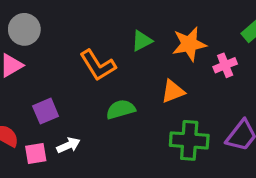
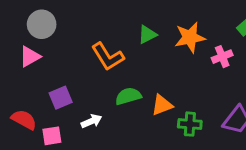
orange triangle: (173, 91) -> (162, 105), moved
green cross: (189, 140) -> (190, 124), size x0.7
white arrow: (68, 145) -> (92, 121), moved

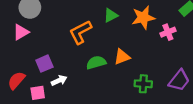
orange L-shape: (108, 57) -> (80, 32), turned 95
orange triangle: (162, 105) -> (122, 57), moved
red semicircle: (24, 120) -> (16, 80), turned -78
white arrow: (92, 121) -> (59, 80), moved

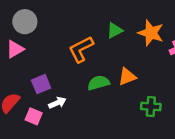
orange star: (143, 18) -> (151, 33), turned 30
pink square: (38, 93) -> (34, 116), turned 32

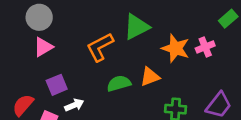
green triangle: (115, 30) -> (136, 27), size x1.5
orange star: (151, 33) -> (176, 48), moved
pink triangle: (15, 49) -> (43, 47), moved

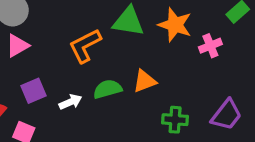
green triangle: (136, 27) -> (128, 22), turned 36
orange star: (176, 48) -> (175, 25), moved
white arrow: (74, 105) -> (70, 102), moved

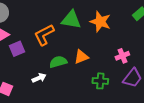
pink cross: (210, 46) -> (122, 56), moved
purple square: (33, 91) -> (17, 49), moved
white arrow: (70, 102) -> (39, 78), moved

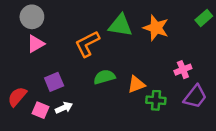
purple square: (17, 49) -> (54, 82), moved
orange triangle: (81, 57) -> (136, 84), moved
white arrow: (39, 78) -> (64, 108), moved

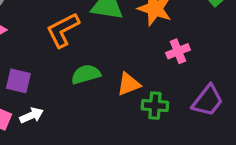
pink cross: (183, 70) -> (178, 51), moved
purple square: (54, 82) -> (18, 81), turned 36

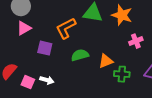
purple square: (18, 81) -> (45, 48), moved
white arrow: (32, 115) -> (47, 80), turned 40

